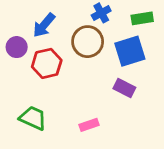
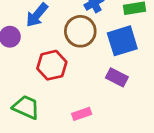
red hexagon: (47, 63) -> (52, 65), moved

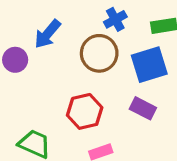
red hexagon: (52, 65) -> (85, 111), moved

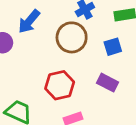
blue square: (149, 65) -> (113, 47), size x0.6

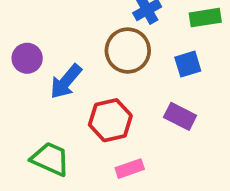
blue arrow: (29, 21) -> (66, 81), moved

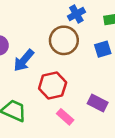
purple rectangle: (180, 116) -> (98, 103), moved
pink rectangle: (130, 169) -> (65, 117), turned 60

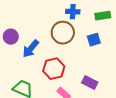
blue cross: (76, 14) -> (73, 12), turned 32

